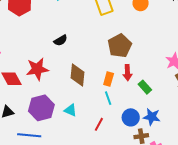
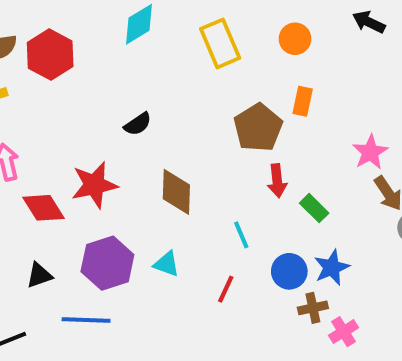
orange rectangle: (109, 79) -> (303, 101), moved
blue star: (152, 117) -> (332, 268), turned -30

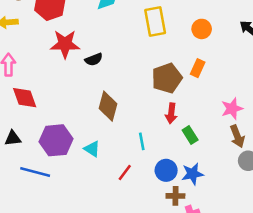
red star: (94, 185) -> (65, 44), moved

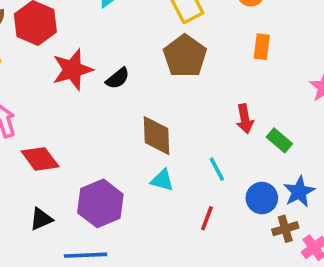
brown pentagon: (167, 78) -> (185, 56), moved
cyan triangle: (92, 149) -> (162, 180), moved

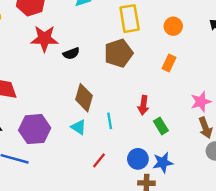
cyan line: (217, 169) -> (110, 121), moved

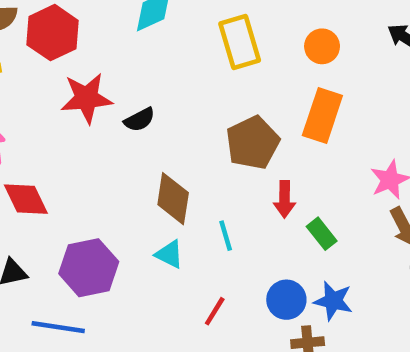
brown pentagon: (118, 53) -> (253, 143), moved
orange rectangle: (169, 63) -> (322, 115), size x1.6
blue star: (163, 163) -> (333, 301), turned 30

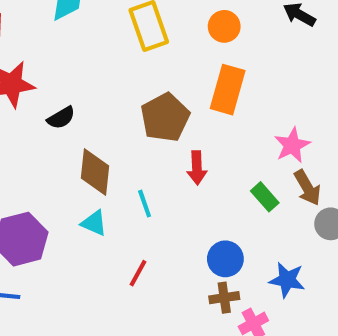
black semicircle: (139, 120) -> (61, 118), moved
green rectangle: (322, 234) -> (265, 197), moved
blue circle: (286, 300) -> (225, 259), moved
blue star: (333, 301) -> (287, 280), moved

